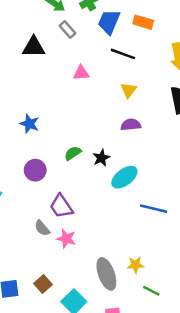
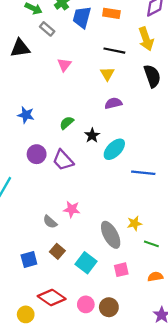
black line: (123, 54) -> (114, 51), moved
pink triangle: (81, 73) -> (64, 65), turned -40
green semicircle: (73, 153) -> (67, 123), moved
purple trapezoid: (61, 206) -> (63, 160), moved
gray semicircle: (42, 228) -> (50, 222), moved

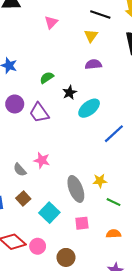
blue line: (143, 173) -> (114, 134), turned -55
pink circle: (86, 304) -> (38, 246), moved

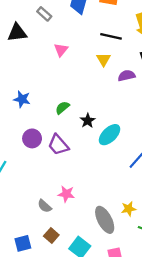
purple semicircle: (93, 64) -> (127, 76), moved

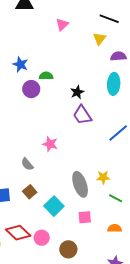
green semicircle: (62, 108) -> (46, 76), moved, turned 32
cyan ellipse: (110, 135) -> (114, 84), moved, turned -50
purple circle: (32, 138) -> (31, 89), moved
purple trapezoid: (58, 145) -> (82, 115), moved
pink star: (66, 194) -> (50, 144), moved

